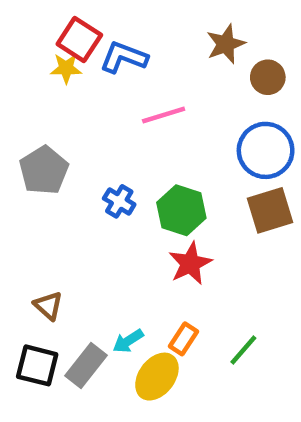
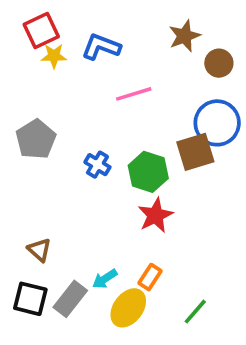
red square: (79, 40) -> (41, 30), moved, turned 32
brown square: (270, 210) -> (195, 152), moved
green line: (243, 350) -> (195, 312), moved

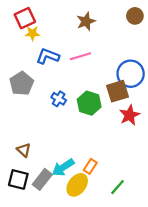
brown star: (184, 36) -> (86, 21), moved
blue L-shape: (101, 47) -> (48, 56), moved
brown circle: (219, 63) -> (135, 16), moved
red star: (155, 215) -> (129, 115), moved
cyan arrow: (105, 279) -> (63, 167), size x1.5

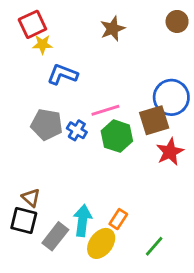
pink line: (80, 56) -> (105, 110), moved
gray pentagon: (22, 84) -> (47, 125), moved, turned -30
cyan arrow: (63, 167) -> (83, 221), turned 130
black square: (18, 179) -> (24, 221), moved

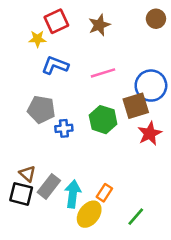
red square: (32, 24) -> (56, 21), moved
pink line: (105, 110) -> (103, 73), moved
blue cross: (77, 130) -> (64, 128), moved, turned -36
gray rectangle: (55, 236) -> (49, 186), moved

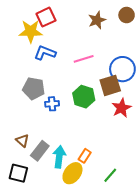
brown star: (99, 25) -> (97, 20), moved
yellow star: (37, 39) -> (31, 31), size x1.6
black square: (21, 194) -> (18, 173), moved

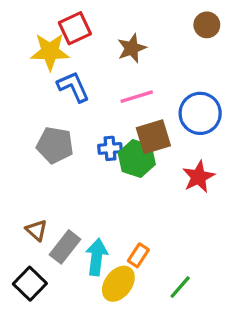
brown star: (97, 20) -> (132, 48), moved
blue L-shape: (45, 53) -> (73, 87), turned 45
brown square: (110, 85) -> (153, 137), moved
blue cross: (52, 104) -> (110, 148), moved
black square: (18, 173) -> (30, 284), turned 30

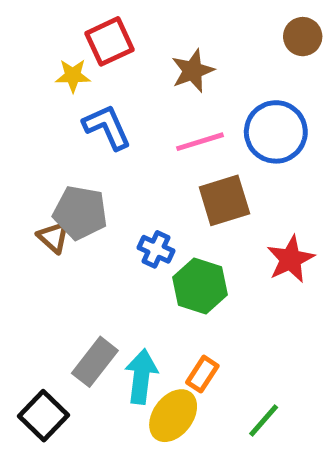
yellow star: (50, 52) -> (73, 76), size x0.6
blue circle: (200, 113) -> (276, 132), moved
blue cross: (110, 148) -> (156, 249), moved, turned 30
green hexagon: (137, 158) -> (200, 286), moved
brown triangle: (37, 230) -> (53, 237), moved

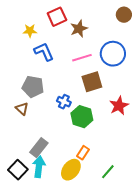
red square: (110, 41) -> (57, 17), moved
brown triangle: (53, 237) -> (22, 109), moved
cyan arrow: (141, 376) -> (39, 167), moved

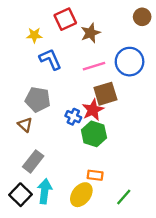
red star: (119, 106) -> (93, 110), moved
gray rectangle: (39, 148) -> (33, 161), moved
orange rectangle: (83, 153) -> (95, 175), turned 64

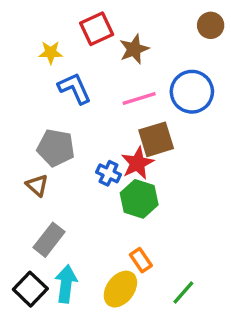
orange rectangle: (95, 175) -> (141, 260), turned 49

